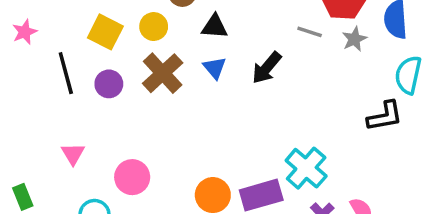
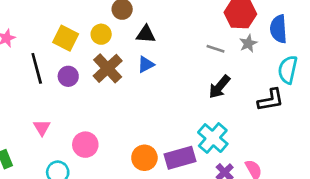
gray line: (310, 32) -> (215, 49), moved
blue triangle: (215, 68) -> (146, 64), turned 42
black arrow: (267, 68) -> (219, 87), moved

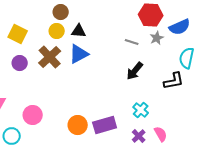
blue semicircle: (279, 29) -> (180, 27), turned -110
yellow circle: (101, 34) -> (57, 31), moved
blue triangle: (146, 64) -> (79, 54), size x1.5
cyan cross: (213, 138) -> (141, 110), moved, size x0.7

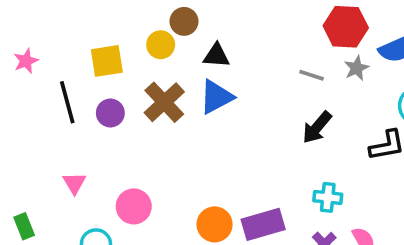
yellow circle: (57, 31) -> (161, 45), moved
yellow square: (18, 34) -> (107, 61), turned -36
cyan cross: (141, 110) -> (328, 197), turned -35

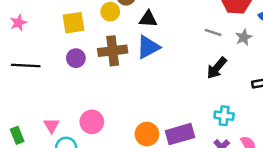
gray star: (356, 68) -> (244, 37), moved
black line: (67, 102) -> (26, 66), moved, turned -72
brown cross: (164, 102) -> (113, 51), turned 36
pink triangle: (74, 183) -> (51, 125), moved

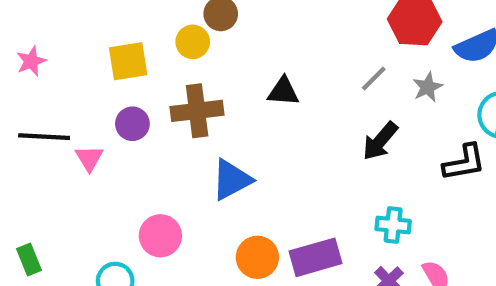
black triangle: (148, 19) -> (283, 91), moved
gray line: (213, 32) -> (374, 78), turned -63
blue triangle: (148, 47) -> (231, 180), moved
pink triangle: (51, 125) -> (89, 158), moved

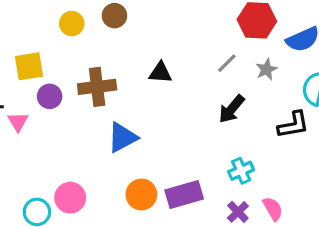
yellow circle: (193, 42) -> (72, 24), moved
yellow square: (128, 61) -> (29, 66), moved
cyan cross: (393, 225) -> (241, 171), turned -30
pink circle: (160, 236) -> (70, 198), moved

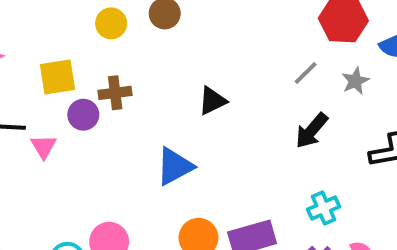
black triangle: (160, 73) -> (212, 101), moved, turned -30
brown cross: (97, 87) -> (115, 93), moved, size x0.7

